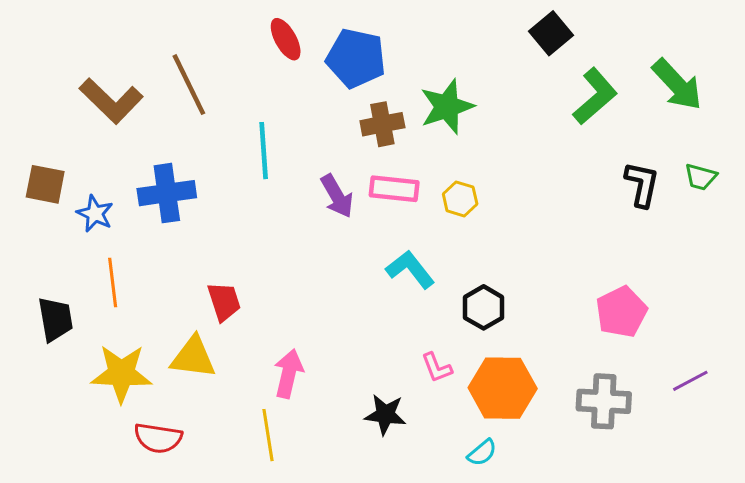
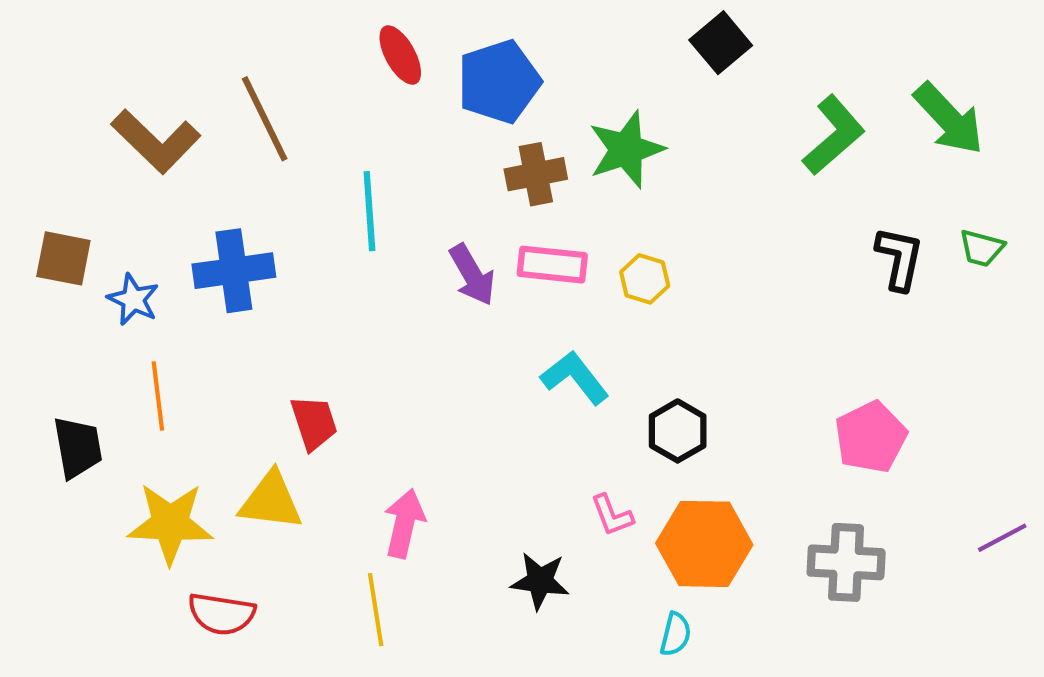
black square: (551, 33) -> (721, 43), moved
blue pentagon: (356, 58) -> (499, 82), turned -30
purple line: (690, 381) -> (1002, 538), moved
cyan semicircle: (482, 453) -> (676, 634), turned -36

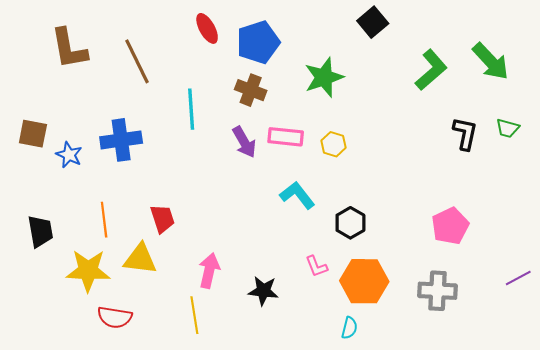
brown L-shape: (156, 141) -> (69, 49), moved, turned 36
brown cross: (536, 174) -> (251, 90), moved, turned 32
orange line: (158, 396) -> (104, 220), moved
black star: (540, 581) -> (263, 291), moved

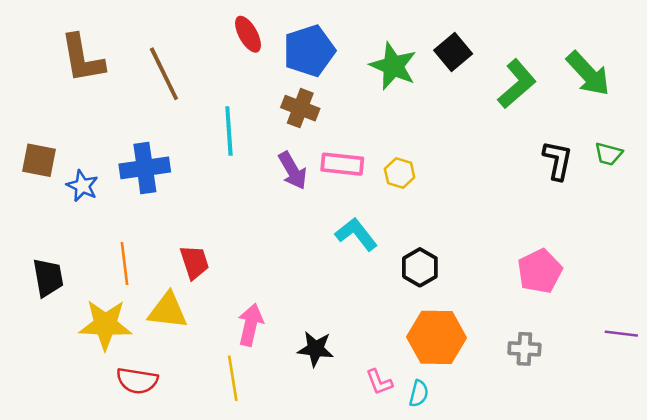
black square: (373, 22) -> (453, 52), moved
green star: (324, 77) -> (393, 66), moved, turned -30
pink L-shape: (316, 266) -> (379, 382), moved
purple line: (518, 278) -> (621, 334), turned 35
gray cross: (438, 291) -> (524, 349), size x0.7

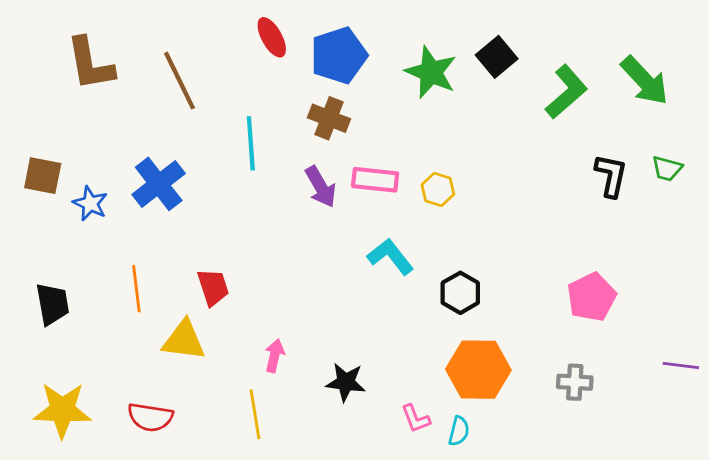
blue cross: (145, 168) -> (159, 184), turned -30
yellow star: (105, 325) -> (62, 410), moved
pink arrow: (251, 325) -> (275, 356), size x0.7

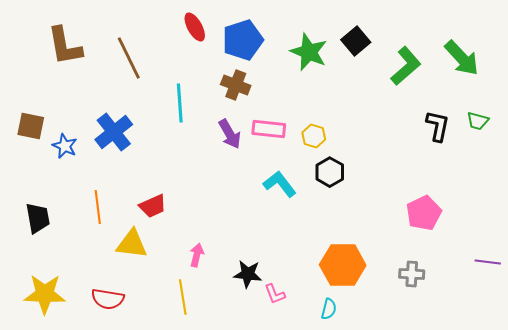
red trapezoid: (213, 287) -> (153, 206), turned 84
black hexagon: (460, 293) -> (330, 172), moved
pink L-shape: (416, 419) -> (275, 294), moved

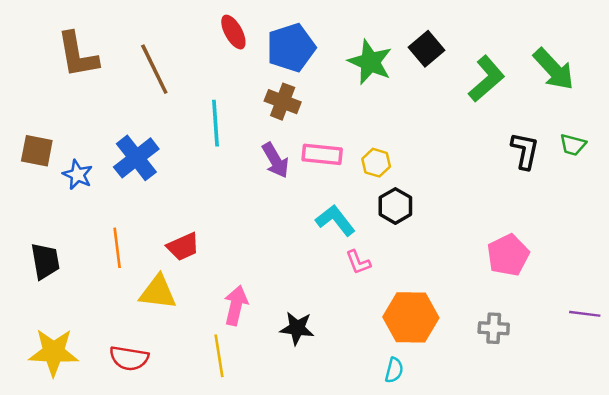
pink arrow: (197, 255) -> (236, 305), size x1.4
pink L-shape: (275, 294) -> (358, 262), moved

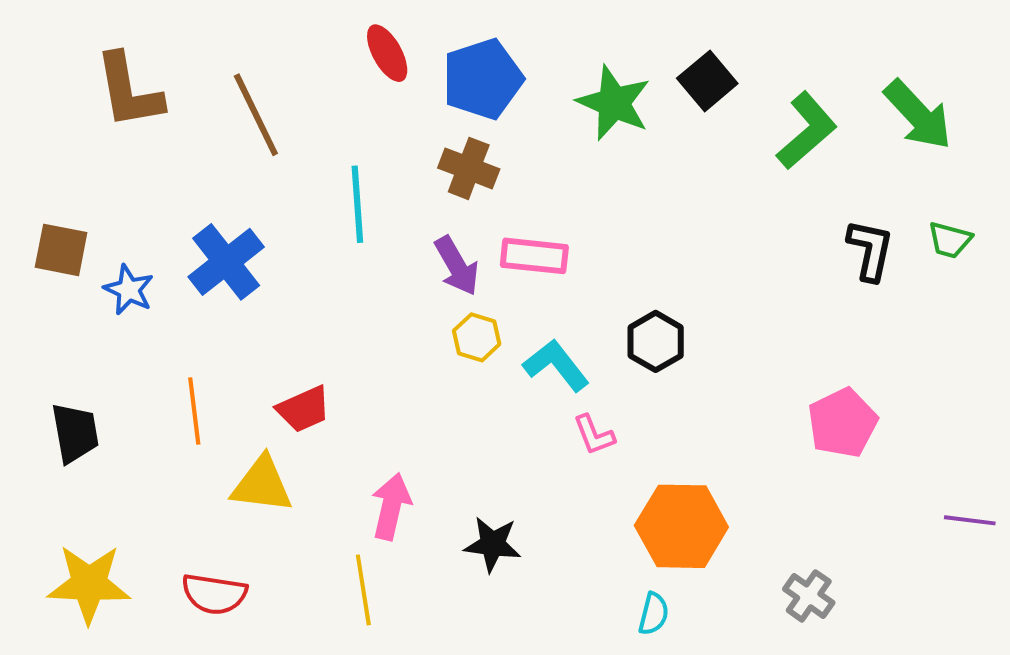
yellow hexagon: (376, 163) -> (477, 337), moved
gray cross: (494, 328) -> (809, 596), moved, turned 32

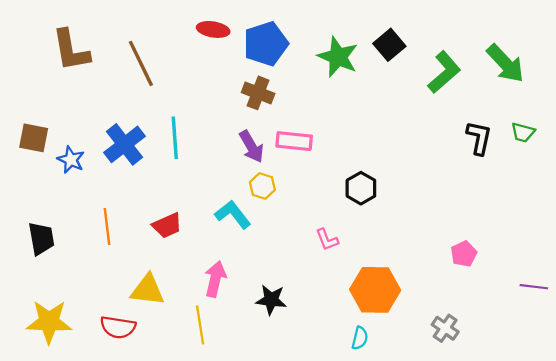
red ellipse: (387, 53) -> (213, 29), turned -52
cyan line: (357, 204) -> (175, 138), moved
cyan L-shape: (556, 365) -> (233, 214), moved
pink pentagon: (842, 423) -> (464, 254), moved, size x0.7
yellow triangle: (262, 485) -> (147, 290), moved

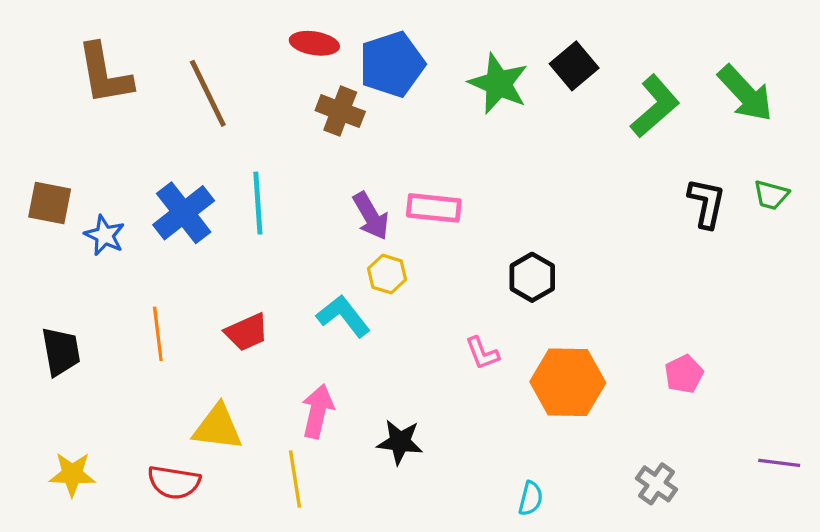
brown cross: (258, 93) -> (340, 111), moved
purple line: (534, 287) -> (779, 463), moved
orange hexagon: (375, 290) -> (568, 382), moved
yellow star: (49, 322) -> (72, 474), size x0.7

